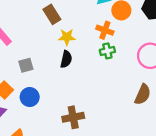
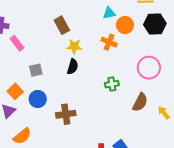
green cross: (107, 51) -> (112, 84), moved
brown cross: (73, 117) -> (66, 114), moved

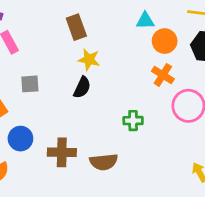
orange cross: (109, 42) -> (163, 75), moved
blue circle: (38, 99) -> (20, 139), moved
brown semicircle: (140, 102) -> (104, 162), moved, turned 48

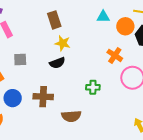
orange circle: (165, 41) -> (125, 26), moved
black semicircle: (82, 87) -> (57, 63), turned 42
brown cross: (62, 152) -> (43, 97), moved

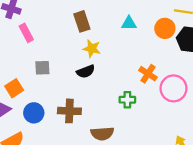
cyan triangle: (103, 17) -> (129, 23), moved
orange cross: (115, 55) -> (148, 74), moved

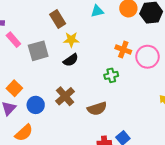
gray square: (42, 68) -> (38, 51), moved, size x1.5
brown cross: (69, 111) -> (65, 96), turned -30

